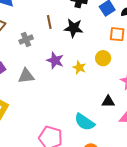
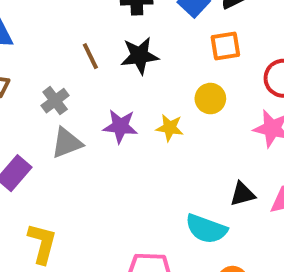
gray triangle: (26, 76) -> (67, 143), moved
black triangle: (108, 102) -> (243, 194), moved

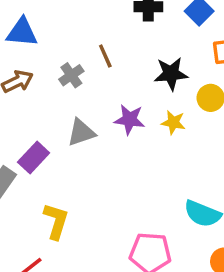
black star: (140, 56) -> (171, 74), moved
gray cross: (55, 101) -> (71, 75), moved

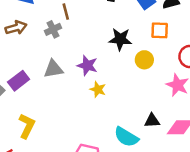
brown line: (105, 56) -> (66, 12), moved
yellow star: (173, 122) -> (98, 89), moved

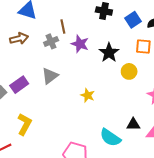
black star: (120, 39) -> (109, 53), turned 30
purple star: (87, 66) -> (80, 44), moved
gray triangle: (53, 69) -> (50, 76), turned -30

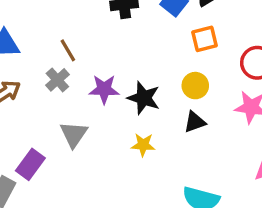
purple star: (80, 44) -> (104, 89), moved
black star: (109, 53) -> (144, 98), moved
black triangle: (133, 124) -> (195, 122), moved

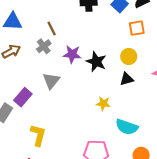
yellow star: (143, 145) -> (103, 104), moved

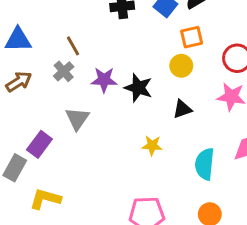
yellow circle: (129, 56) -> (181, 66), moved
cyan semicircle: (127, 127) -> (205, 164), moved, turned 80
yellow L-shape: (38, 135) -> (45, 199), moved, turned -85

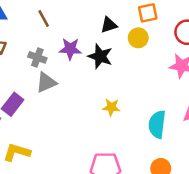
gray cross: (64, 71) -> (37, 57), moved, turned -30
black triangle: (182, 109) -> (109, 25), moved
gray triangle: (77, 119) -> (46, 82), turned 30

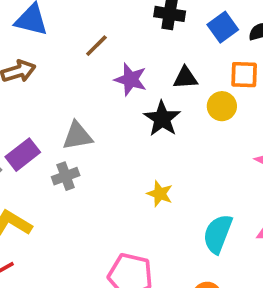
brown line: (44, 19) -> (96, 46), turned 60
purple star: (70, 49) -> (131, 79), moved
gray cross: (37, 57) -> (66, 176), moved, turned 36

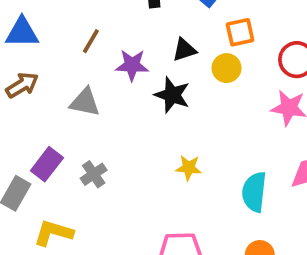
gray triangle: (77, 136) -> (85, 102), moved, turned 36

